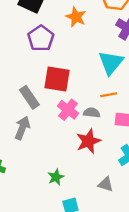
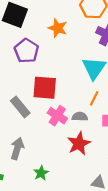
orange line: (109, 95) -> (94, 98), turned -48
gray arrow: (22, 128) -> (17, 149), moved
green star: (56, 177) -> (41, 173), moved

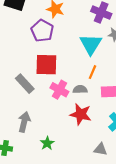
purple pentagon: (26, 51) -> (42, 31), moved
red star: (79, 144) -> (81, 114), turned -30

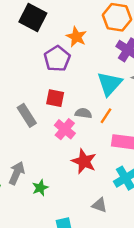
red square: (46, 65) -> (55, 98), size x0.7
gray semicircle: (80, 89) -> (83, 113), moved
gray arrow: (24, 122) -> (17, 173), moved

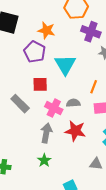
cyan triangle: (110, 84) -> (65, 65), moved
gray semicircle: (83, 113) -> (73, 103), moved
orange line: (106, 116) -> (94, 87), moved
gray arrow: (17, 173) -> (46, 133), moved

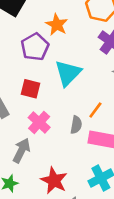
gray semicircle: (73, 103) -> (76, 125), moved, turned 88
red star: (75, 131) -> (54, 181), moved

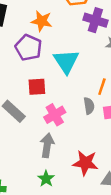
pink cross: (39, 122) -> (55, 115), turned 35

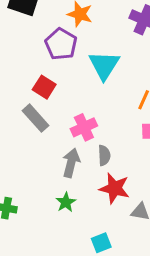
red square: (37, 87) -> (44, 87), moved, turned 30
gray semicircle: (89, 106) -> (104, 155), moved

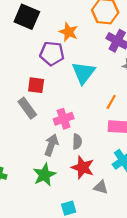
purple pentagon: (61, 44) -> (52, 54), turned -30
red square: (44, 87) -> (36, 85), turned -30
green star: (66, 202) -> (44, 175), size x1.5

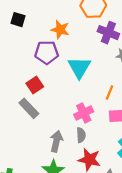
black square: (27, 17) -> (18, 20), size x0.6
red square: (36, 85) -> (35, 85), turned -35
pink cross: (64, 119) -> (84, 113), moved

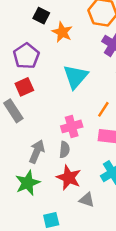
black square: (18, 20) -> (41, 16), moved
purple pentagon: (47, 52) -> (26, 56), moved, turned 30

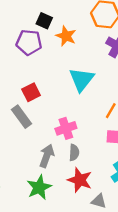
purple pentagon: (26, 56) -> (29, 42), moved, turned -30
pink cross: (72, 126) -> (66, 128), moved

